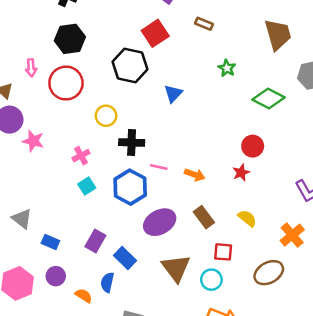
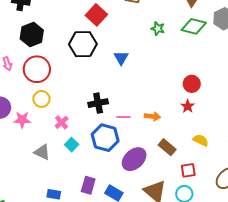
green diamond: (269, 98) -> (194, 26), moved
yellow circle: (106, 116) -> (41, 99), moved
gray triangle: (22, 219) -> (42, 152), moved

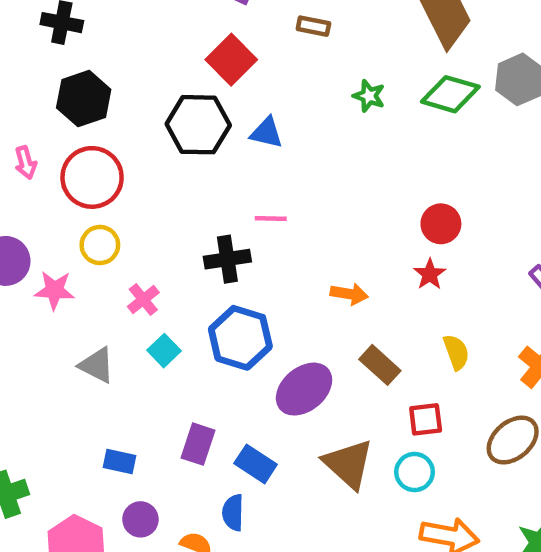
blue triangle: (121, 58) -> (267, 133), moved, turned -49
pink line: (123, 117) -> (271, 219), moved
yellow semicircle: (201, 140) -> (456, 352), turned 42

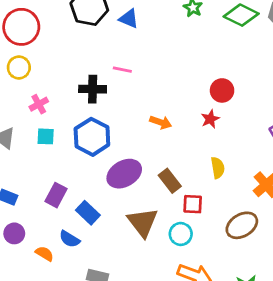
cyan square: (164, 351) -> (46, 136), turned 36
brown rectangle: (380, 365) -> (170, 181), moved
blue semicircle: (233, 513) -> (70, 239), turned -70

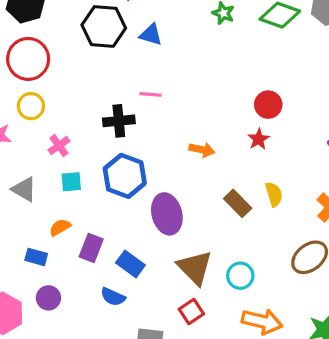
purple ellipse: (124, 174) -> (167, 214), turned -68
brown rectangle: (170, 181) -> (238, 203), moved
red square: (193, 204) -> (191, 311), moved, turned -30
orange semicircle: (44, 254) -> (60, 227), moved, turned -54

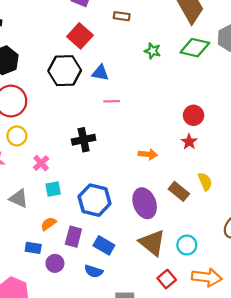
pink line: (150, 94) -> (112, 101), moved
blue hexagon: (125, 176) -> (95, 200), moved
purple ellipse: (167, 214) -> (145, 203), moved
purple circle: (48, 298) -> (55, 263), moved
red square: (191, 311) -> (167, 279), moved

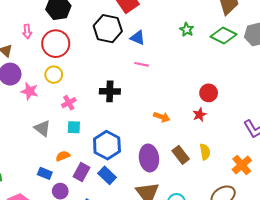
blue rectangle: (104, 245) -> (107, 175), moved

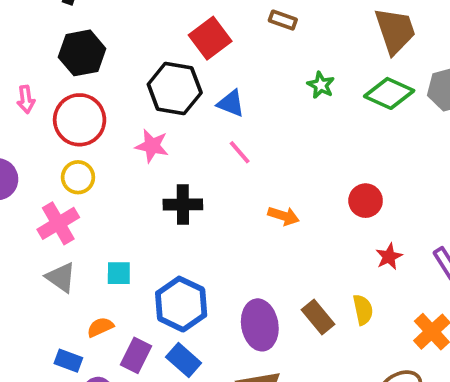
pink line: (142, 64) -> (240, 152), turned 40
pink star: (30, 91) -> (152, 146), moved
pink cross: (69, 103) -> (58, 223), moved, size x1.5
red star: (199, 115) -> (389, 257), moved
orange arrow: (162, 117) -> (284, 216), moved

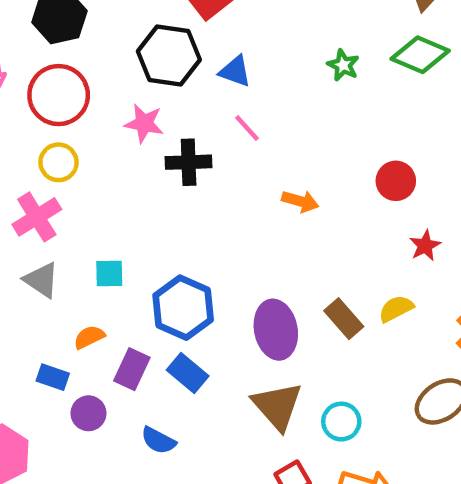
green star: (321, 85) -> (343, 65), moved
black cross: (183, 204) -> (189, 162), moved
yellow semicircle: (363, 310) -> (396, 309), turned -104

